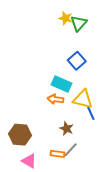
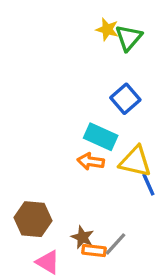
brown star: (67, 129) -> (82, 237), moved

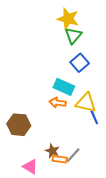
yellow star: (107, 29) -> (68, 19), size x1.5
green triangle: (129, 38) -> (73, 36), moved
brown hexagon: (33, 219) -> (19, 125), moved

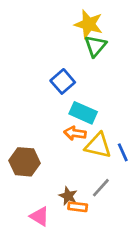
blue square: (80, 63) -> (63, 81), moved
yellow triangle: (86, 103) -> (98, 145), moved
gray line: (73, 155) -> (101, 188), moved

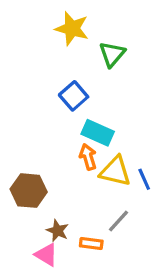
yellow star: (89, 24) -> (72, 29), moved
orange arrow: (75, 133) -> (88, 157), turned 65
brown star: (68, 196) -> (58, 231), moved

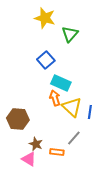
yellow triangle: (115, 171) -> (72, 107), turned 30
blue line: (144, 179) -> (90, 112), turned 32

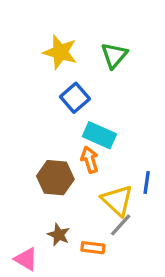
yellow star: (45, 18) -> (60, 52), moved
yellow triangle: (72, 107) -> (117, 200), moved
brown hexagon: (18, 119) -> (55, 178), moved
pink triangle: (29, 159) -> (26, 259), moved

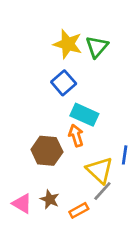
yellow star: (60, 52) -> (68, 44), moved
orange rectangle: (93, 248) -> (79, 210), turned -36
pink triangle: (26, 259) -> (22, 203), moved

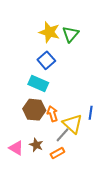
cyan rectangle: (84, 115) -> (38, 83), moved
orange arrow: (76, 136) -> (52, 114), moved
gray line: (102, 191) -> (62, 135), moved

